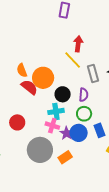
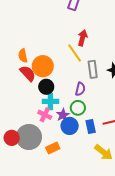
black circle: (63, 94) -> (46, 87), moved
red circle: (17, 122) -> (12, 138), moved
purple star: (67, 133) -> (63, 115), moved

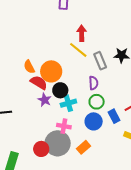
pink cross: (45, 115) -> (64, 126), moved
purple star: (63, 115) -> (45, 100), moved

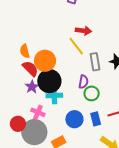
red arrow: (82, 33) -> (83, 31), turned 84
black circle: (60, 90) -> (49, 81), size x1.5
green circle: (97, 102) -> (92, 93), moved
pink cross: (64, 126) -> (38, 112), moved
red circle: (41, 149) -> (18, 124), moved

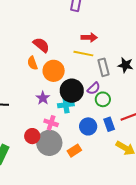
yellow line: (76, 46) -> (83, 54), turned -36
red semicircle: (30, 69) -> (41, 45), moved
black circle: (49, 81) -> (72, 91), moved
purple semicircle: (83, 82) -> (94, 88), turned 40

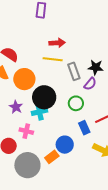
purple semicircle: (94, 88) -> (90, 84), moved
blue circle: (88, 126) -> (65, 145), moved
gray circle: (49, 143) -> (27, 165), moved

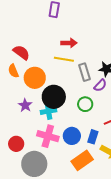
blue rectangle: (84, 128) -> (93, 137), moved, turned 40
pink cross: (26, 131) -> (48, 136), moved, size x1.5
blue circle: (65, 145) -> (72, 136), moved
orange rectangle: (52, 157) -> (82, 160), moved, size x1.5

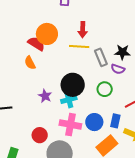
red arrow: (69, 43) -> (83, 30), turned 98
orange circle: (35, 78) -> (47, 34), moved
purple semicircle: (100, 85) -> (118, 69), turned 72

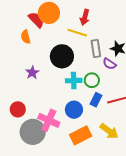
black circle: (73, 85) -> (62, 56), moved
cyan cross: (69, 100) -> (74, 81), moved
blue rectangle: (115, 121) -> (96, 100), moved
pink cross: (70, 125) -> (49, 120), moved

